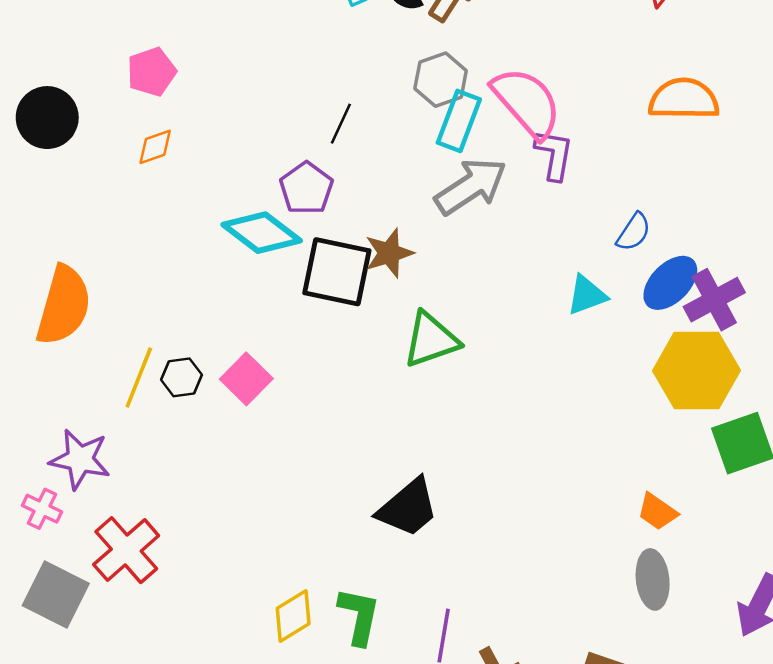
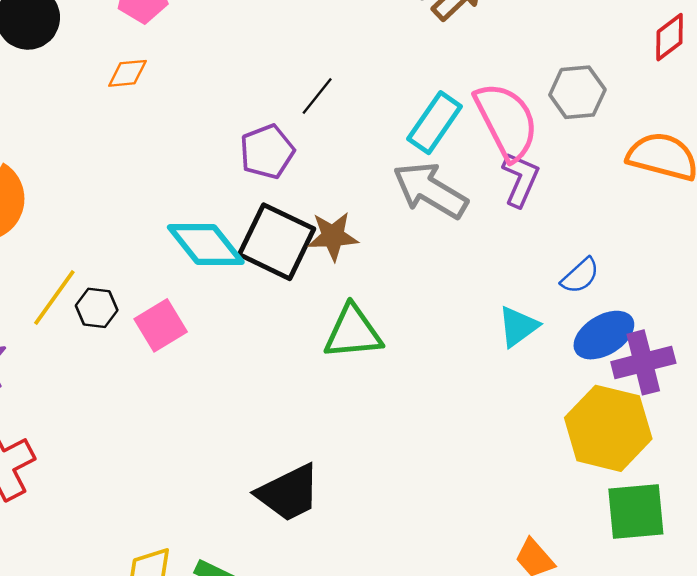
gray hexagon: (441, 80) -> (577, 92), moved
gray arrow: (471, 186) -> (430, 190), turned -130
cyan diamond: (262, 233) -> (206, 245), moved
cyan triangle: (587, 295) -> (518, 326), turned -30

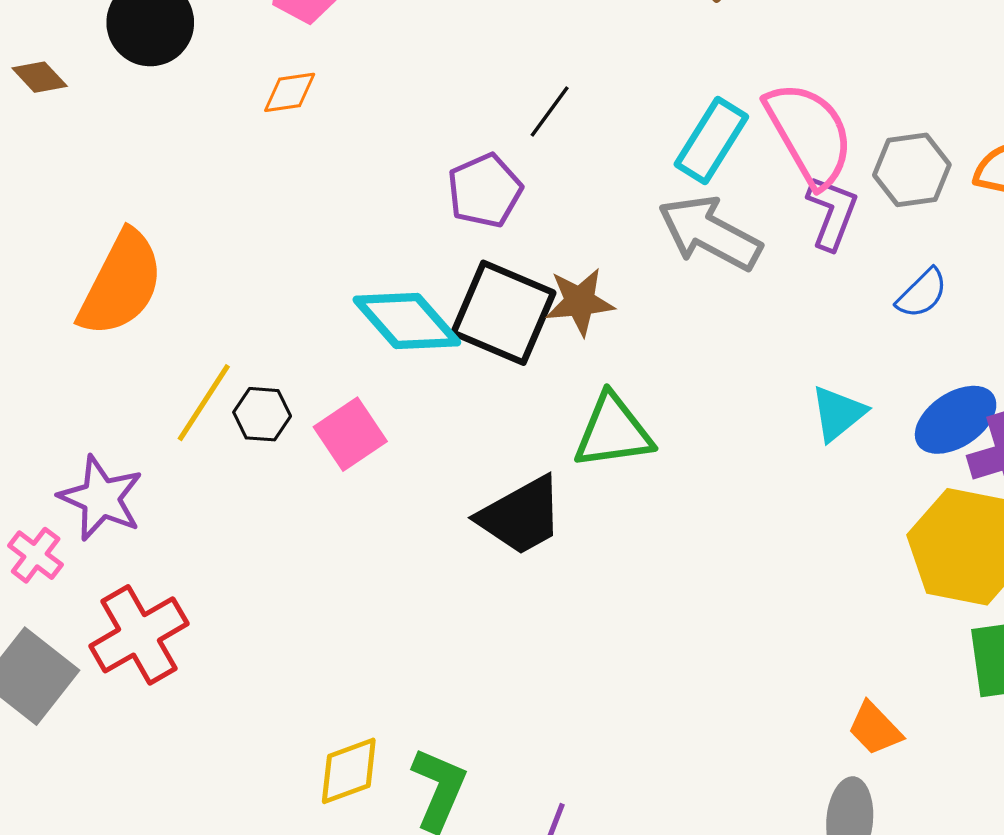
gray hexagon: (577, 92) -> (912, 170), moved
blue semicircle: (580, 276) -> (922, 293), moved
black trapezoid: (289, 493) -> (521, 516), moved

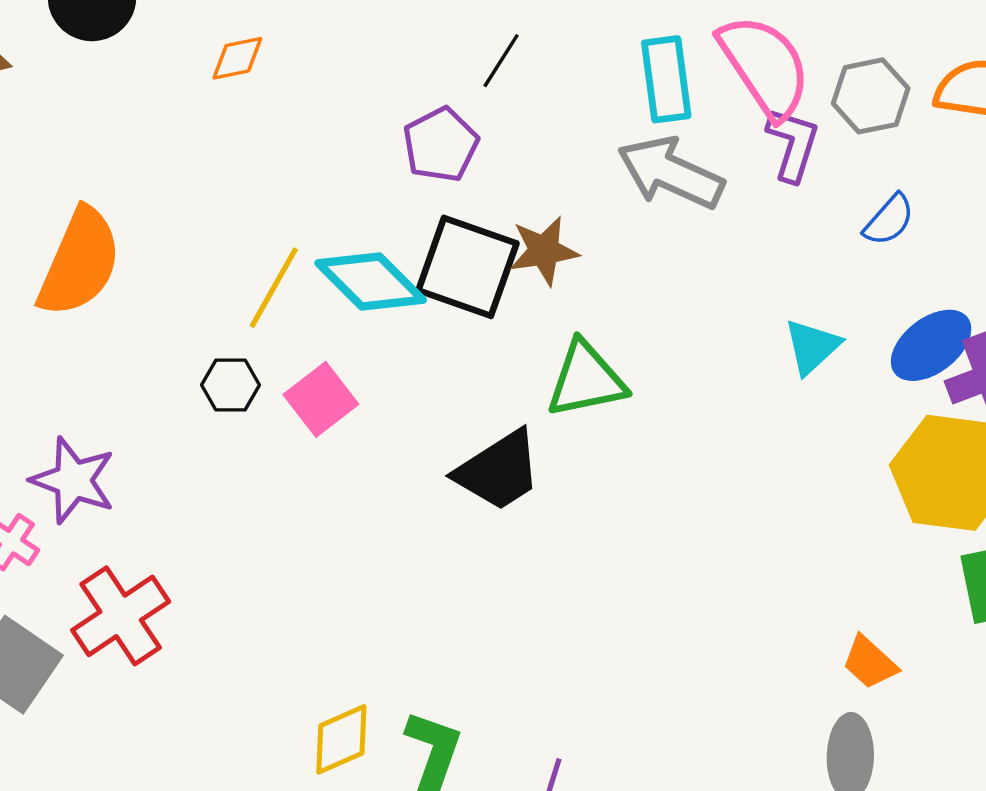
cyan rectangle: (711, 140) -> (666, 79), turned -36
yellow line: (204, 403) -> (274, 288), moved

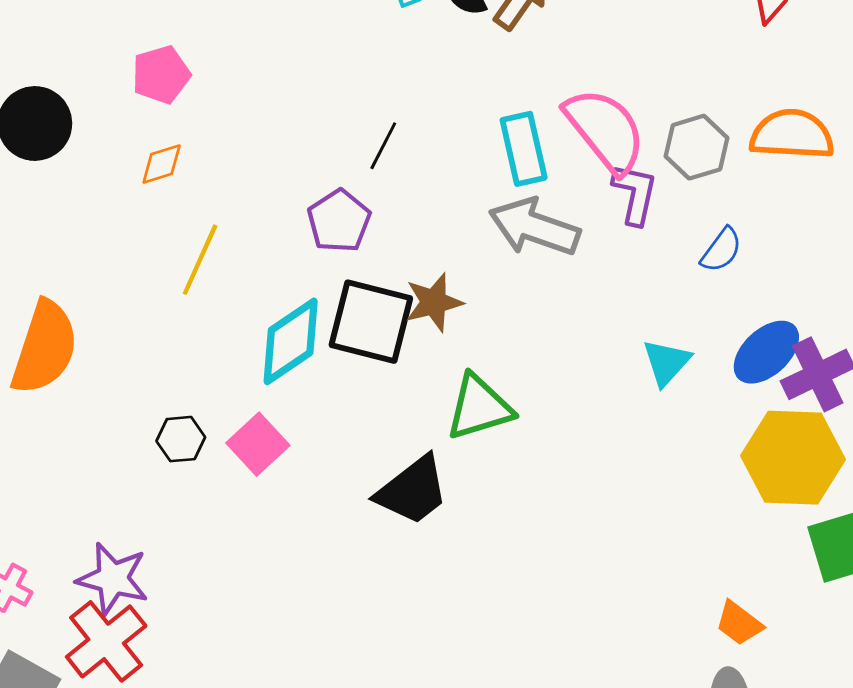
cyan diamond: (371, 281) -> (291, 341), turned -74
yellow line: (274, 288) -> (200, 260), moved
purple star: (73, 480) -> (113, 579), moved

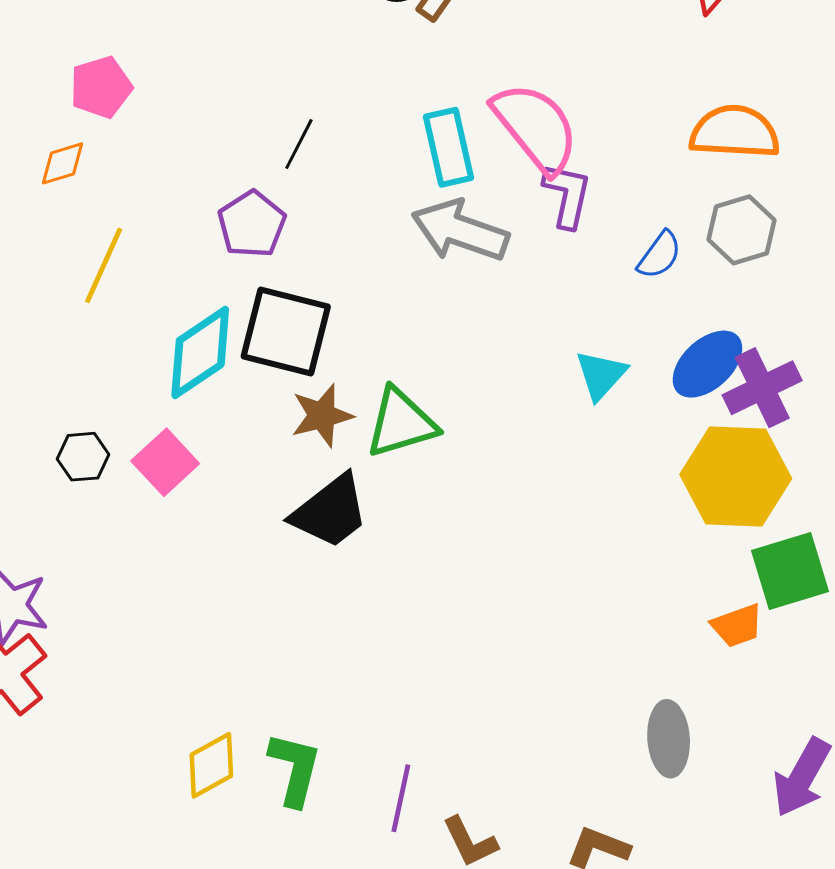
pink pentagon: (161, 75) -> (101, 87), moved
gray hexagon: (697, 147) -> (741, 230), moved
brown star: (434, 302) -> (322, 416), moved
orange trapezoid: (739, 623) -> (737, 626), moved, turned -57

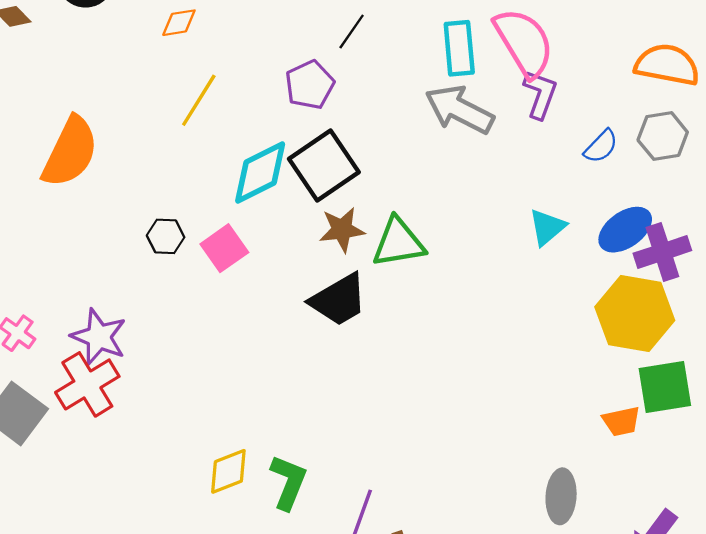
black square: (286, 332) -> (324, 166), turned 34

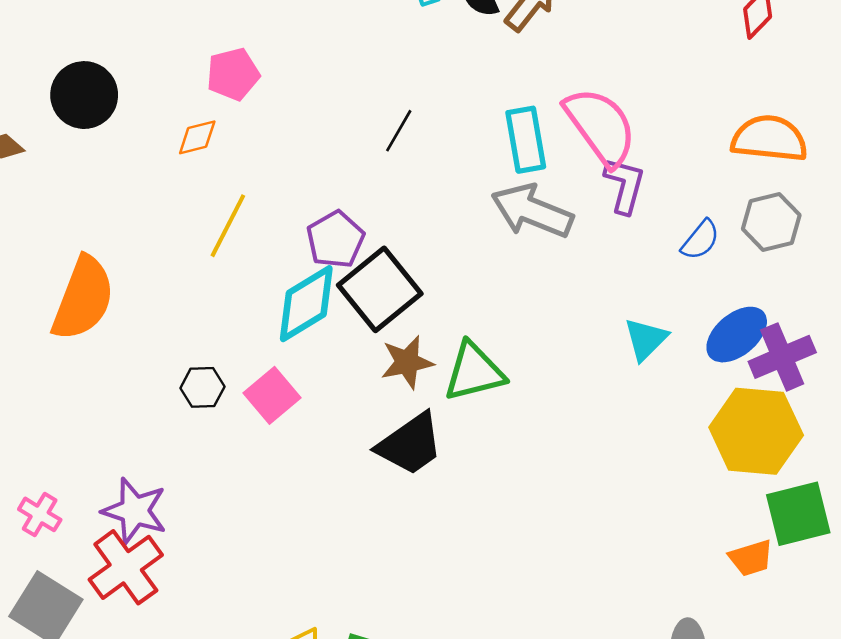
purple pentagon: (310, 85) -> (335, 240), moved

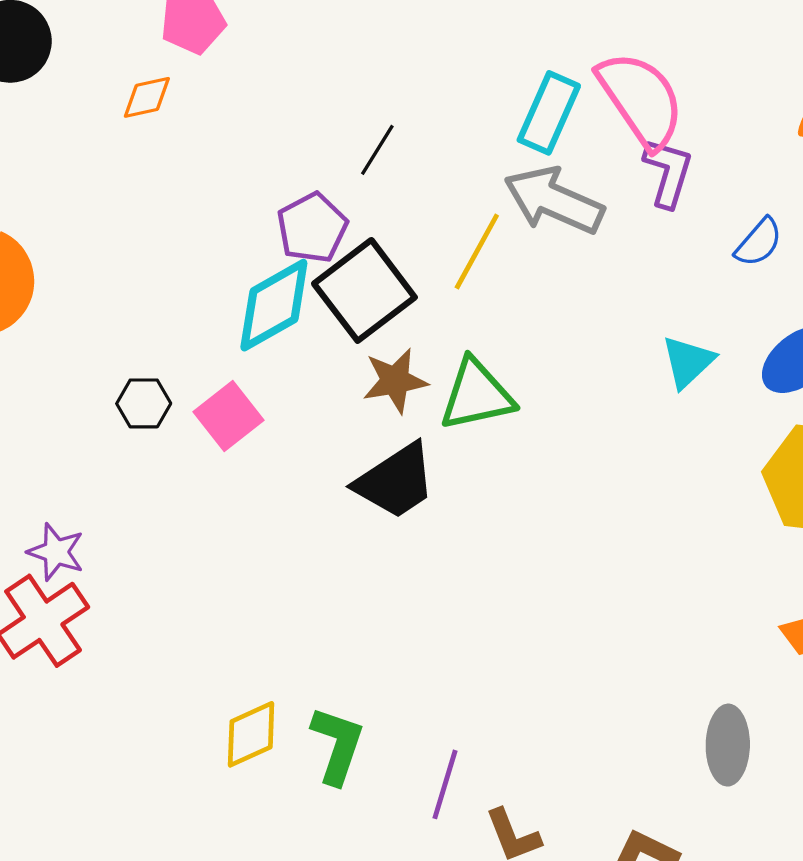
black line: (399, 131) -> (377, 150), moved
cyan rectangle: (526, 140) -> (549, 113), turned 32
yellow line: (228, 226) -> (477, 251), moved
purple star: (135, 511) -> (56, 552), size x0.7

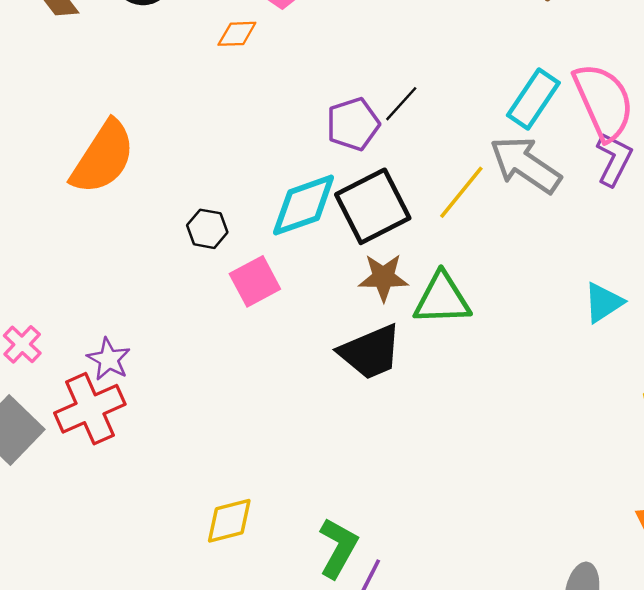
purple pentagon: (312, 228) -> (353, 124), moved
black hexagon: (144, 403) -> (207, 229), moved
green L-shape: (337, 745) -> (338, 548), moved

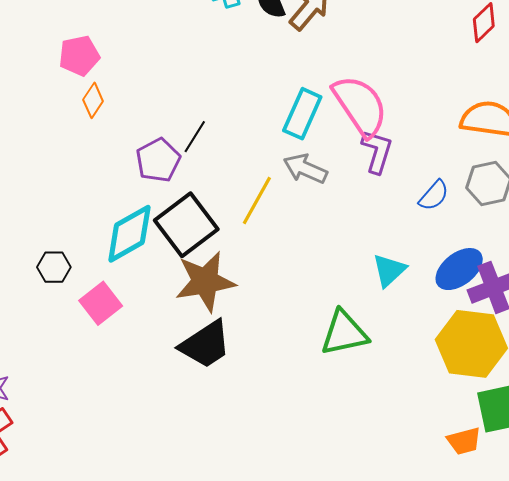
orange diamond: (237, 34) -> (93, 100), moved, turned -44
gray arrow: (525, 165) -> (305, 169), size x0.7
brown star: (383, 277) -> (205, 281), size x1.5
green triangle: (442, 299) -> (344, 333), moved

